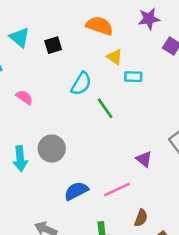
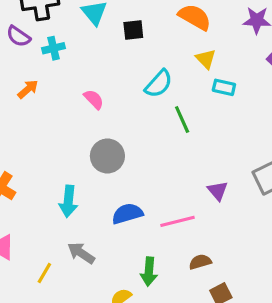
pink semicircle: (24, 97) -> (94, 99), moved
cyan arrow: (20, 159) -> (68, 201), moved
brown semicircle: (141, 218) -> (200, 262), turned -138

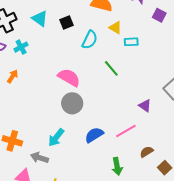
cyan semicircle: (159, 84) -> (90, 40), moved
pink semicircle: (94, 99) -> (69, 78), moved, size x1.6
cyan arrow: (68, 201) -> (56, 138), turned 48
gray arrow: (81, 253) -> (39, 158), moved

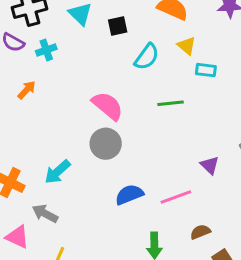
green line: (111, 68) -> (171, 103), turned -66
cyan arrow: (56, 138) -> (57, 172), moved

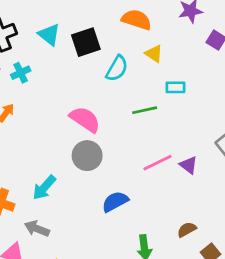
black square: (118, 26) -> (86, 42), size x1.5
cyan rectangle: (206, 70) -> (175, 87), moved
pink line: (176, 197) -> (158, 163), moved

